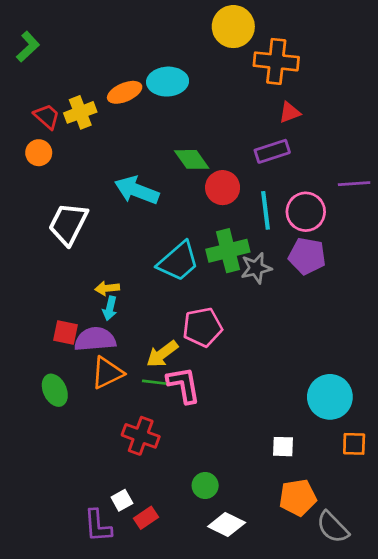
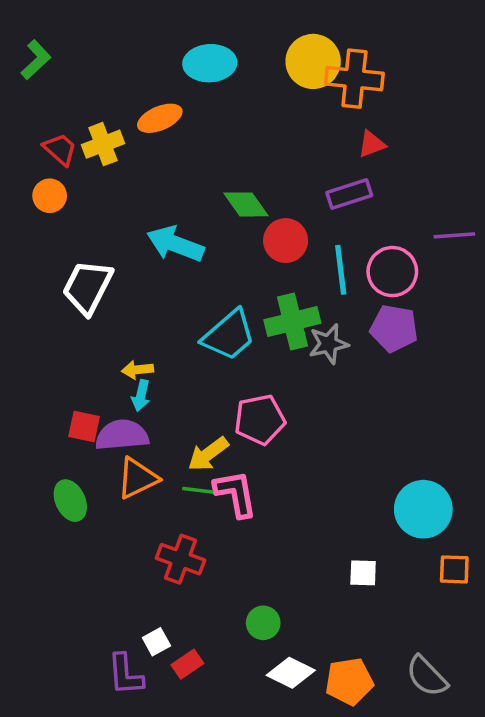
yellow circle: (233, 27) -> (313, 61), moved
cyan ellipse: (168, 82) -> (210, 63), moved
orange pentagon: (298, 498) -> (349, 681), moved

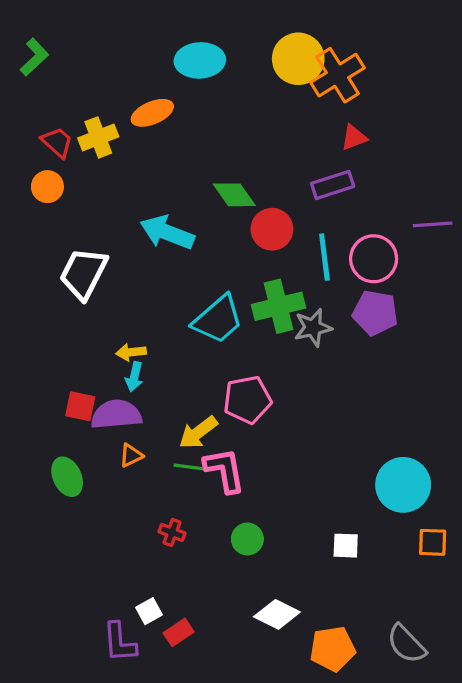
orange cross: (354, 79) -> (338, 75), turned -38
orange triangle: (137, 478) -> (131, 455), size x0.6
red cross: (181, 559) -> (172, 532), size x0.6
green circle: (263, 623) -> (247, 539), moved
white diamond: (291, 673) -> (277, 614), moved

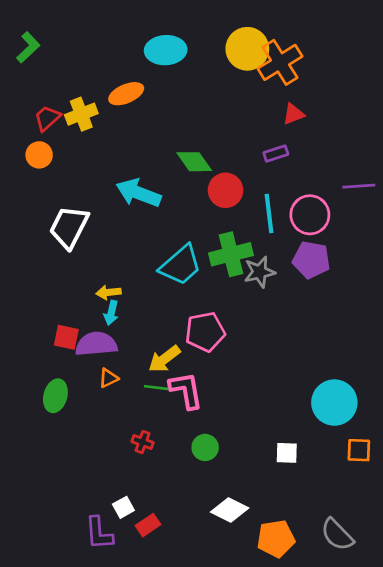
red trapezoid: (57, 142) -> (47, 118), turned -84
purple rectangle: (333, 185) -> (276, 154), size x0.7
green ellipse: (67, 477) -> (55, 396), turned 40

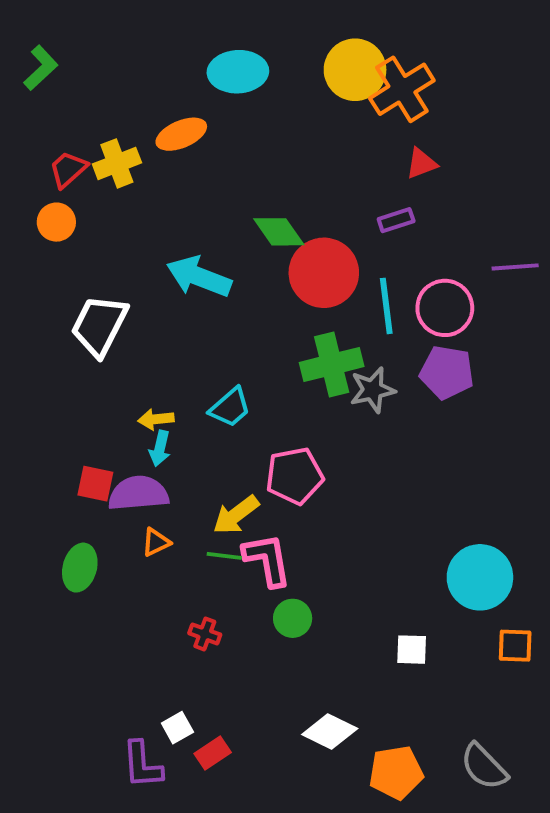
red circle: (226, 190) -> (324, 273), size x1.4
cyan trapezoid: (181, 265) -> (230, 407), moved, size x0.7
green circle: (205, 447) -> (293, 618), moved

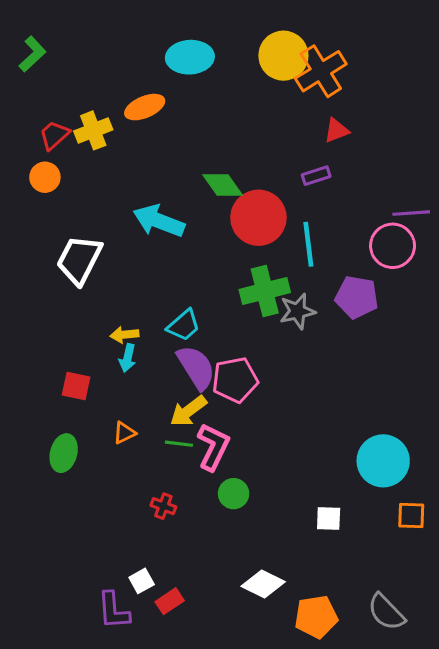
pink circle: (445, 308) -> (393, 246), moved
purple semicircle: (138, 493) -> (196, 367), moved, turned 63
pink L-shape: (267, 560) -> (213, 447), turned 36

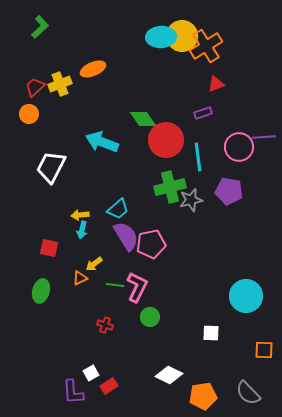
green L-shape: (32, 54) -> (40, 27), moved
cyan ellipse: (190, 57) -> (161, 37), moved
pink circle: (393, 246) -> (239, 147), moved
yellow arrow: (188, 411) -> (94, 264), moved, size x0.7
orange square: (411, 515) -> (264, 350), moved

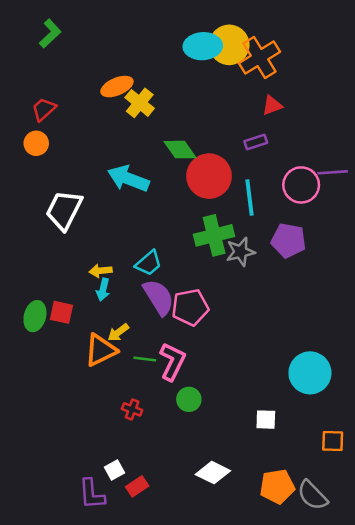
yellow cross: (60, 84) -> (140, 103), moved, turned -30
orange triangle: (80, 278) -> (101, 350), size x1.8
green ellipse: (41, 291) -> (35, 316), moved
orange pentagon: (203, 396) -> (277, 486), moved

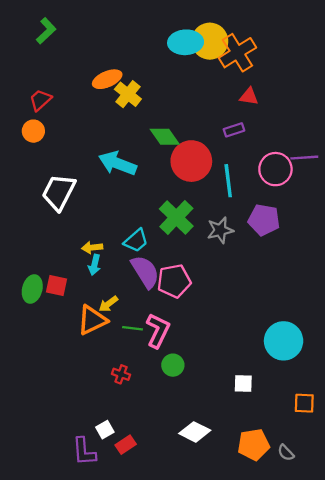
red triangle: (272, 105) -> (249, 96), turned 30
green cross: (214, 235) -> (176, 218), moved, turned -32
gray semicircle: (312, 495) -> (286, 453), size x0.6

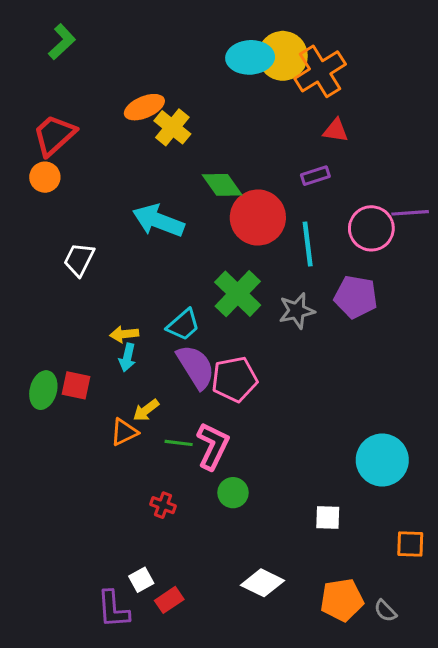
red trapezoid: (40, 100) -> (54, 135), size x1.4
white trapezoid: (59, 192) -> (79, 259), size x0.7
orange triangle: (92, 320) -> (124, 432), size x0.7

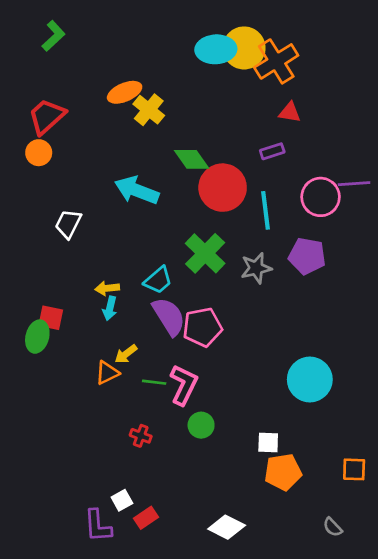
red square: (76, 385) -> (51, 318), moved
cyan circle: (382, 460) -> (310, 379), moved
white square: (328, 518) -> (268, 443), moved
white diamond: (263, 583) -> (227, 527), moved
orange pentagon: (342, 600) -> (283, 472), moved

